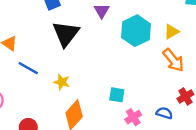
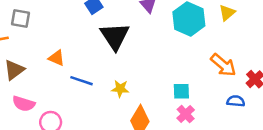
orange arrow: (173, 60) -> (223, 65), moved
pink cross: (133, 117) -> (186, 114), moved

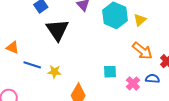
yellow triangle: (227, 13) -> (140, 20), moved
yellow star: (120, 89) -> (54, 72), moved
pink cross: (186, 114) -> (133, 83), moved

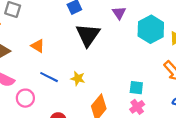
blue line: (32, 65) -> (49, 77), moved
pink cross: (133, 83) -> (137, 107), moved

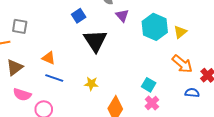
blue line: (49, 77) -> (54, 78), moved
cyan square: (136, 88) -> (149, 85), turned 32

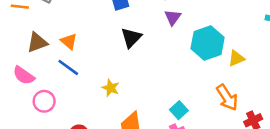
black triangle: (95, 41) -> (131, 38), size x0.7
brown triangle: (15, 67) -> (37, 42), moved

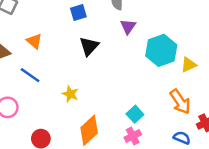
orange triangle: (69, 41) -> (34, 41), moved

